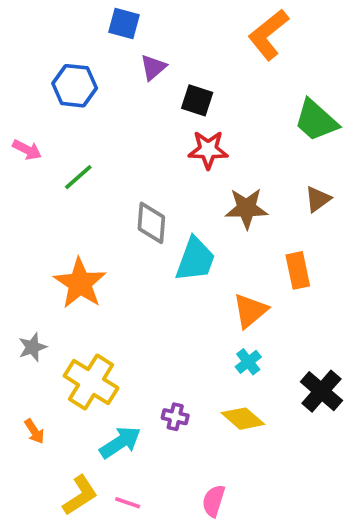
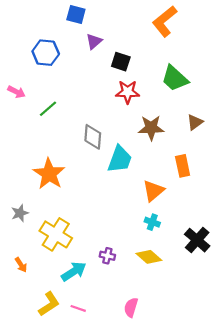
green trapezoid: (316, 120) -> (175, 78), moved
cyan cross: (248, 362) -> (152, 222), turned -32

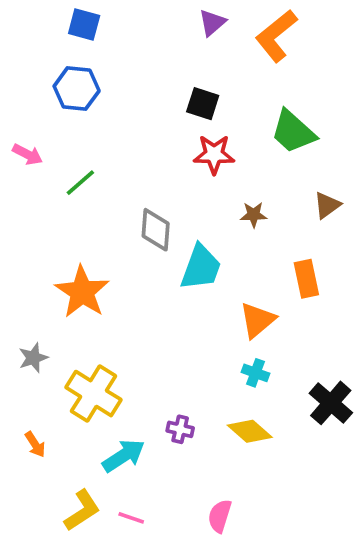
blue square: (76, 14) -> (84, 24), moved
purple triangle: (94, 41) -> (212, 23), moved
brown star: (151, 128) -> (254, 215), size x0.6

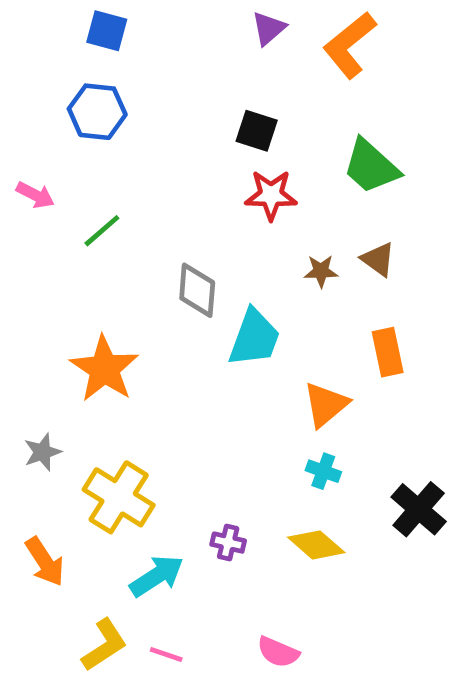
brown triangle: (327, 205) -> (378, 259), moved, turned -48
orange arrow: (35, 444) -> (45, 562), size x1.5
pink semicircle: (220, 516) -> (278, 652), turned -84

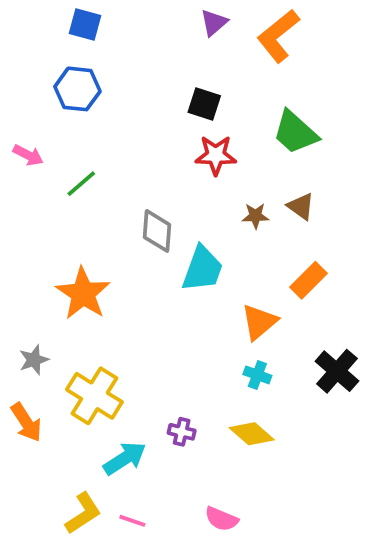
orange rectangle: (388, 352) -> (309, 280), turned 57
black cross: (419, 509) -> (337, 371), moved
orange arrow: (45, 562) -> (26, 422), moved

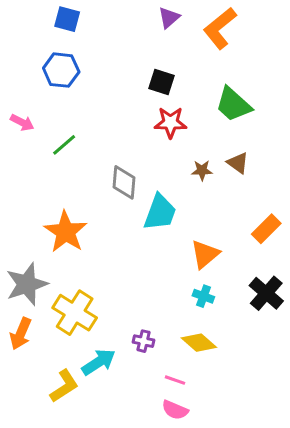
orange rectangle: (309, 280) -> (266, 229), moved
gray star: (34, 360) -> (27, 284), size x1.8
orange arrow: (26, 422) -> (21, 334), turned 56
yellow L-shape: (83, 513) -> (64, 386), moved
pink line: (132, 521) -> (175, 380), moved

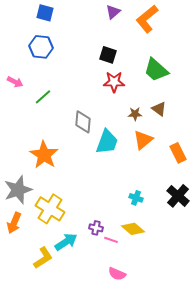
orange rectangle: (266, 229) -> (178, 153), turned -72
orange triangle: (205, 254) -> (143, 140), moved
pink line: (175, 380) -> (111, 240), moved

